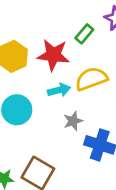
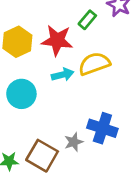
gray star: (73, 121) -> (74, 142), moved

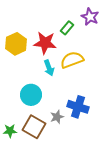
cyan arrow: (63, 75) -> (49, 68), turned 84
cyan circle: (21, 94) -> (31, 95), moved

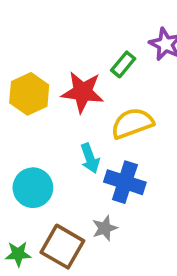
cyan arrow: (49, 68) -> (90, 158), moved
cyan circle: (31, 95) -> (33, 188), moved
blue cross: (78, 107) -> (125, 182), moved

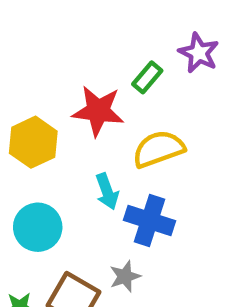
yellow hexagon: (29, 94) -> (33, 142), moved

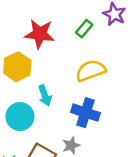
red star: (98, 111) -> (40, 34), moved
cyan arrow: (107, 191) -> (45, 96), moved

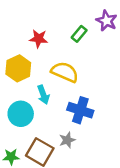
red star: (40, 34) -> (39, 39), size x0.7
yellow semicircle: (91, 71) -> (65, 72), moved, turned 44

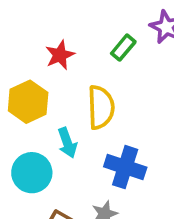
red star: (39, 39) -> (60, 55), turned -30
yellow semicircle: (65, 72) -> (101, 107), turned 64

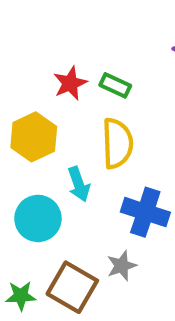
green rectangle: (123, 48) -> (115, 85), moved, turned 75

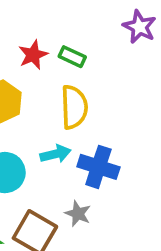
cyan arrow: (79, 184) -> (55, 154), moved, turned -84
gray star: (122, 266) -> (78, 214), turned -30

